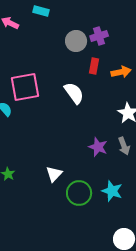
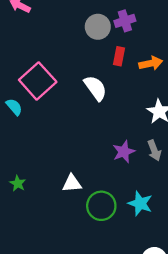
pink square: (25, 87) -> (38, 81), turned -32
purple star: (98, 147) -> (124, 152), turned 30
white triangle: (54, 174) -> (72, 183), turned 42

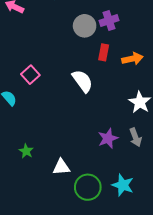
pink square: (38, 81) -> (30, 75), size x0.6
green star: (18, 183) -> (26, 151), moved

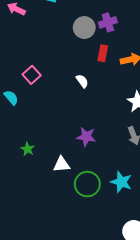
white semicircle: (82, 81) -> (82, 81), size x0.6
purple star: (108, 138) -> (86, 137), moved, turned 30

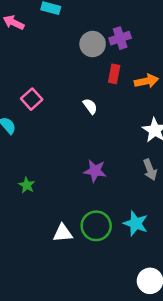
white triangle: (62, 164) -> (63, 233), moved

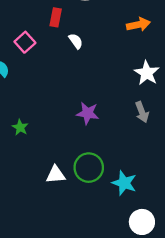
red rectangle: (114, 74) -> (56, 17), moved
white semicircle: (90, 106) -> (76, 41), moved
cyan star: (136, 223) -> (124, 183), moved

